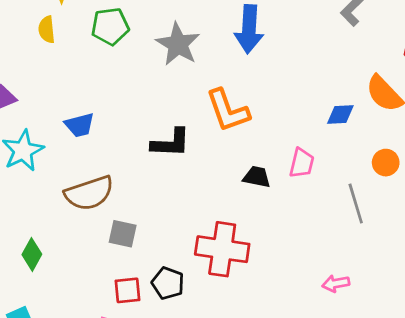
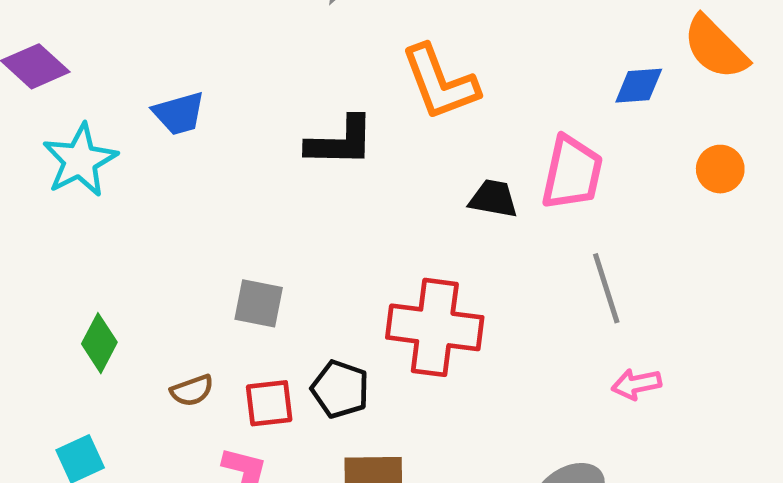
pink trapezoid: (302, 163) -> (572, 173), size x1.4
brown semicircle: (89, 193) -> (192, 390), moved, size x0.5
gray line: (356, 203) -> (606, 288), moved

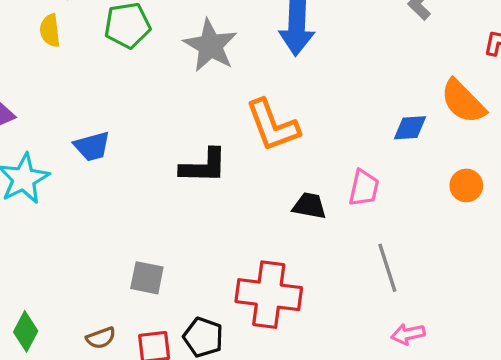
pink trapezoid: (572, 173) -> (364, 188), size x0.7
green diamond: (99, 343) -> (26, 331), moved

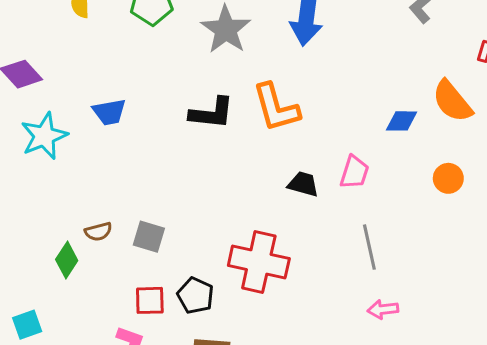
black L-shape: (204, 166) -> (212, 113), moved
green diamond: (26, 331) -> (67, 260), moved
brown semicircle: (101, 338) -> (98, 232), moved

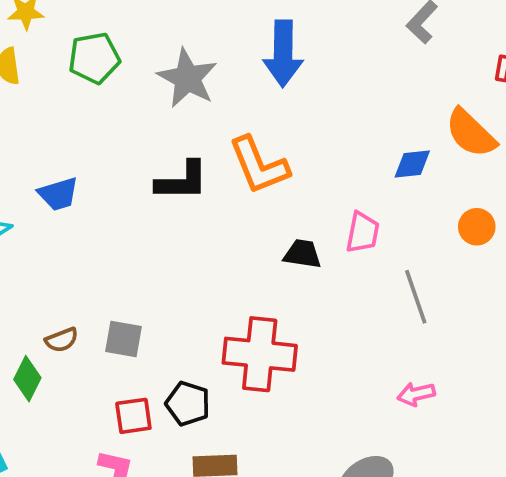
gray line: (369, 247) -> (416, 297), moved

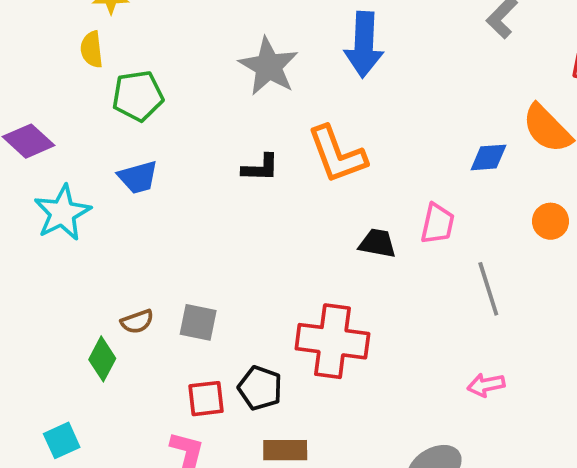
green pentagon: (94, 58) -> (138, 96), moved
black L-shape: (182, 181) -> (260, 168), size x0.7

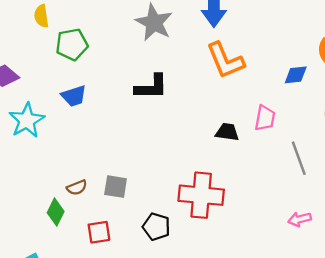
orange L-shape: (337, 154) -> (225, 60), moved
black L-shape: (260, 168) -> (151, 87), size x1.4
red square: (206, 399) -> (99, 232), moved

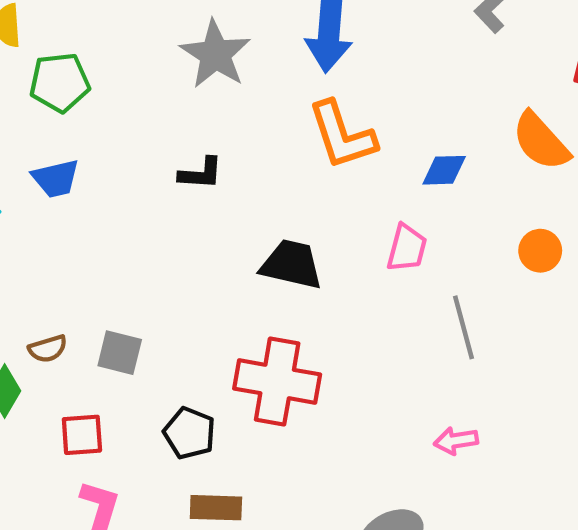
blue diamond: (296, 75) -> (444, 170), moved
black L-shape: (151, 87) -> (201, 173), size x0.7
black trapezoid: (227, 132) -> (292, 264), moved, size x1.4

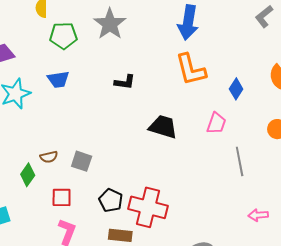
gray star: (215, 54) -> (110, 24), moved
blue diamond: (444, 170) -> (236, 89), turned -60
red cross: (277, 381) -> (148, 207), moved
pink arrow: (456, 441) -> (258, 215), moved

